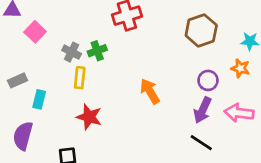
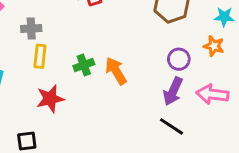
green cross: (97, 51) -> (84, 65), moved
gray cross: (72, 52) -> (31, 29), turned -30
red star: (89, 117) -> (50, 99), turned -30

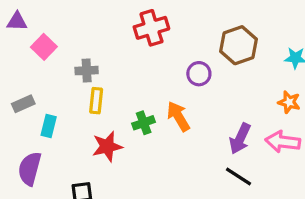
orange star: (214, 46) -> (289, 102), moved
purple circle: (179, 59) -> (199, 74), moved
green cross: (84, 65) -> (144, 123), moved

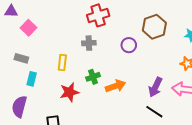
gray cross: (87, 71) -> (89, 43), moved
gray rectangle: (23, 104) -> (21, 58), moved, turned 40
orange arrow: (178, 116) -> (115, 86), moved, turned 102

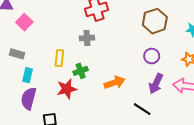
purple circle: (129, 45) -> (152, 56), moved
green cross: (93, 77) -> (81, 71), moved
purple semicircle: (19, 107) -> (29, 98), moved
black line: (154, 112) -> (142, 109), moved

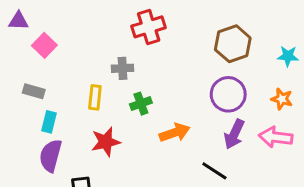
gray cross: (87, 38) -> (123, 68), moved
purple circle: (152, 56) -> (228, 94), size x1.5
green cross: (81, 71) -> (141, 104), moved

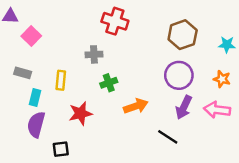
red cross: (149, 27) -> (115, 21), turned 35
yellow rectangle: (95, 97) -> (61, 80), moved

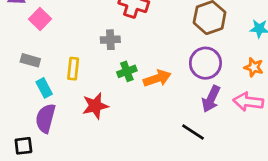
cyan rectangle: (35, 97) -> (44, 88), turned -42
orange arrow: (136, 106) -> (157, 78), moved
black square: (61, 149) -> (23, 146), moved

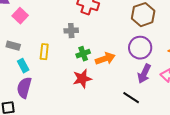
red star: (95, 106) -> (82, 79), moved

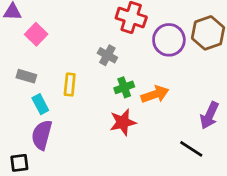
gray cross: (71, 31) -> (107, 55), turned 32
purple circle: (140, 48) -> (169, 40), moved

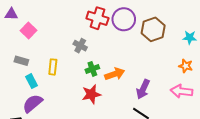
purple circle: (169, 40) -> (124, 19), moved
purple arrow: (209, 115) -> (143, 89), moved
purple semicircle: (42, 135) -> (33, 103), turned 35

